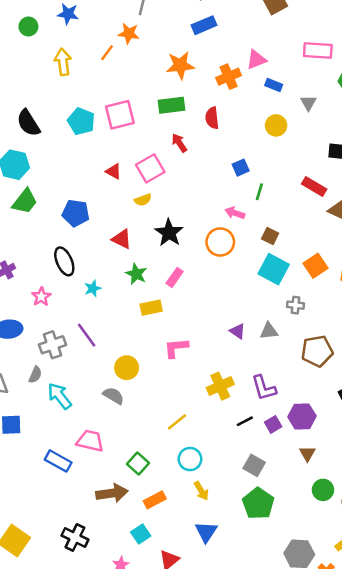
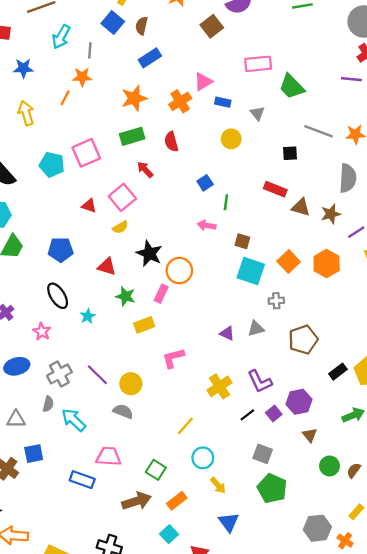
orange circle: (220, 242) -> (179, 271), moved
purple line: (87, 335) -> (97, 375), moved

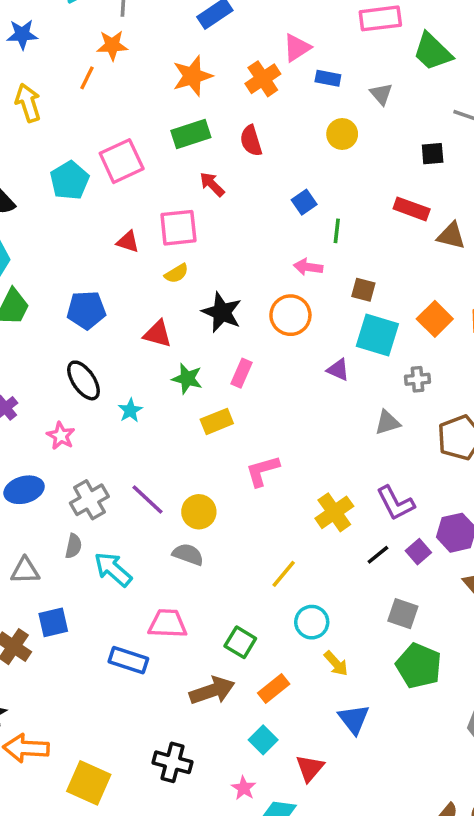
cyan pentagon: (52, 165) -> (69, 180), turned 30
pink square: (122, 197) -> (178, 228), turned 35
orange circle: (179, 271) -> (290, 315), moved
purple triangle: (227, 333) -> (338, 370), moved

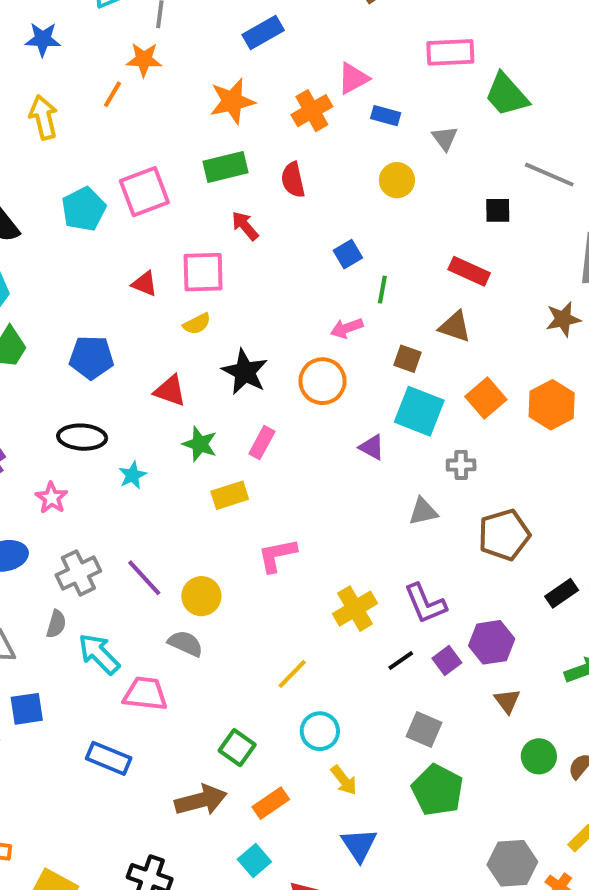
brown triangle: (451, 236) -> (455, 327), moved
pink arrow: (308, 267) -> (347, 328), turned -32
black ellipse: (84, 380) -> (82, 437), turned -57
pink trapezoid: (168, 624) -> (145, 694), moved

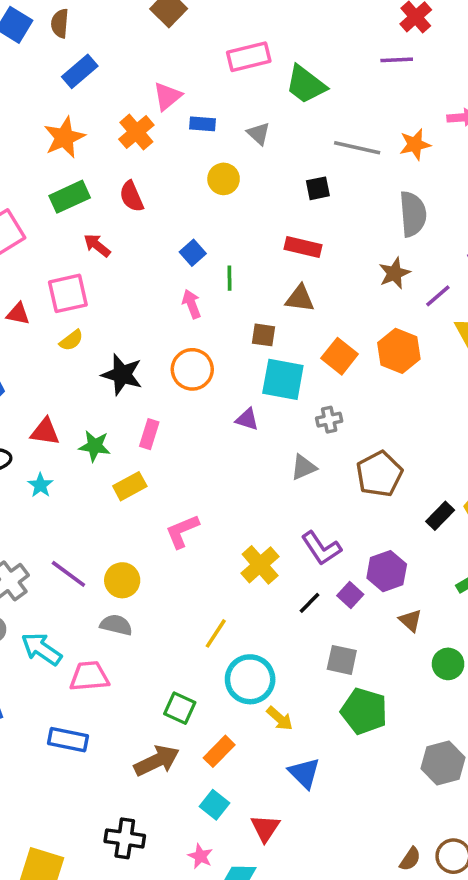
pink arrow: (347, 328) -> (191, 304), moved, turned 100
red triangle: (170, 391) -> (45, 432), moved
cyan circle: (320, 731) -> (250, 679), size x1.4

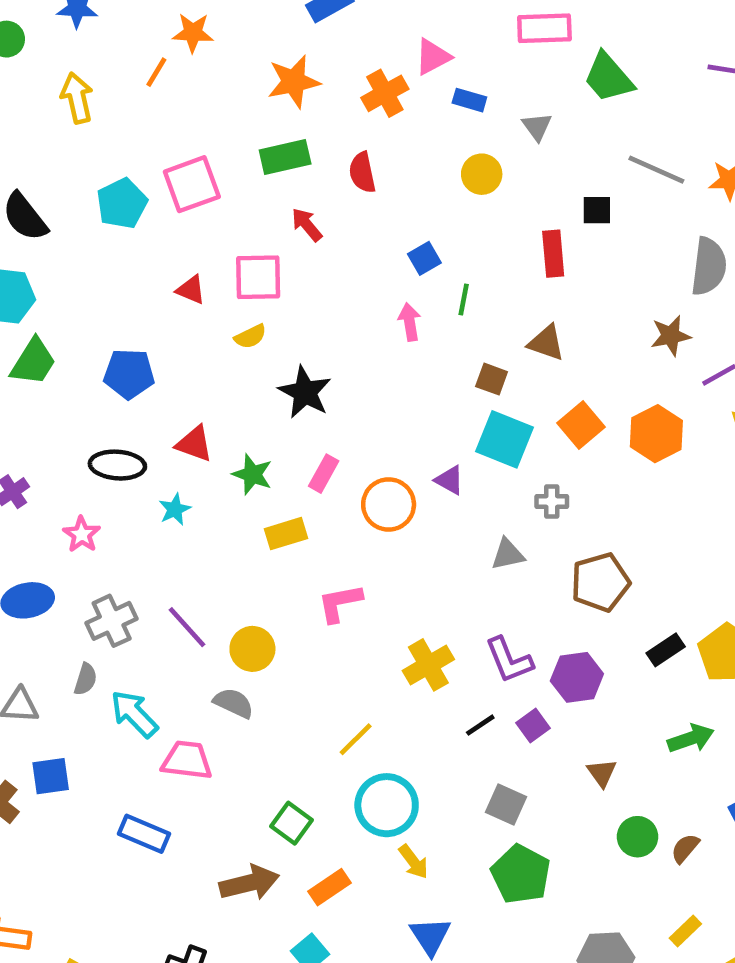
red rectangle: (303, 247) -> (553, 254), moved, turned 60
orange circle: (192, 369) -> (389, 504), moved
purple hexagon: (387, 571) -> (577, 677), moved

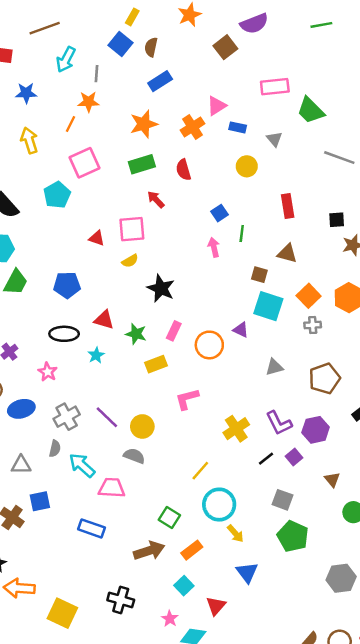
pink square: (192, 184) -> (85, 163), moved
black square: (597, 210) -> (337, 220), moved
gray cross: (552, 502) -> (313, 325), moved

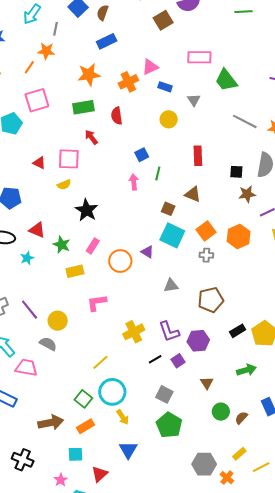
green square: (169, 517) -> (83, 399), moved
cyan square: (184, 586) -> (75, 454), turned 35

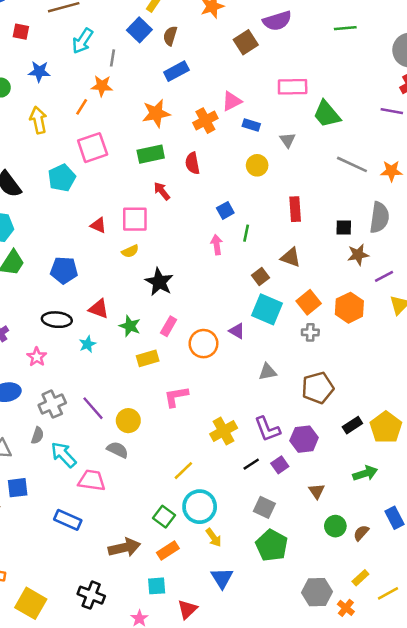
brown square: (168, 209) -> (261, 277), turned 32

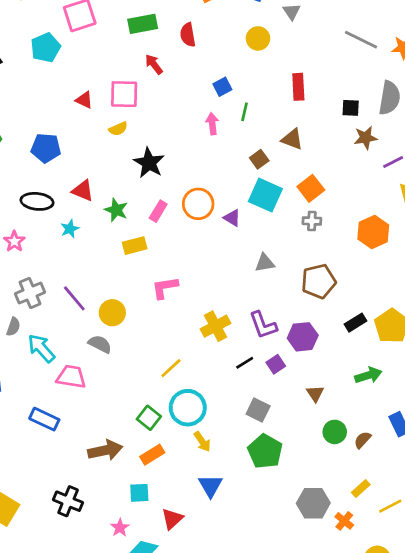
orange hexagon: (349, 308) -> (373, 232), moved
orange circle: (204, 344) -> (198, 204), moved

